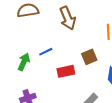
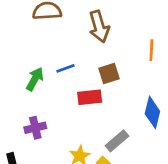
brown square: (89, 57) -> (109, 74), moved

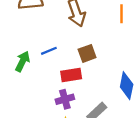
orange line: (151, 50) -> (122, 14), moved
purple cross: (35, 128) -> (65, 99), moved

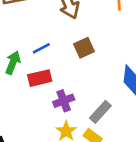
red rectangle: (71, 75) -> (40, 78), moved

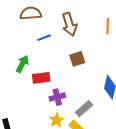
blue line: (41, 48) -> (44, 38), moved

